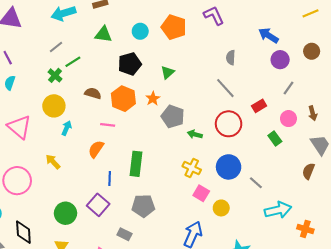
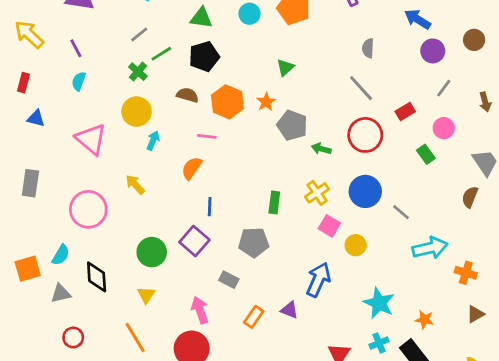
black pentagon: (130, 64) -> (204, 56), moved
brown arrow: (313, 113) -> (485, 102), moved
green rectangle: (136, 164) -> (274, 202), moved, size x0.7
yellow cross: (192, 168) -> (317, 193), turned 30

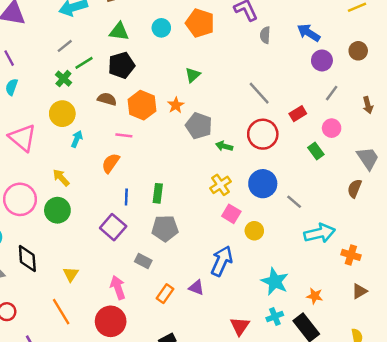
gray semicircle: (368, 48) -> (265, 35), moved
green rectangle: (274, 202) -> (158, 193), moved
green circle: (152, 252) -> (57, 210), moved

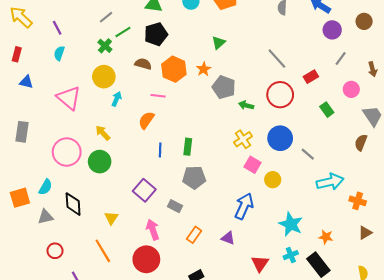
pink circle: (332, 128) -> (351, 89), moved
purple square: (113, 227) -> (144, 190), moved
purple triangle: (196, 288) -> (228, 238), moved

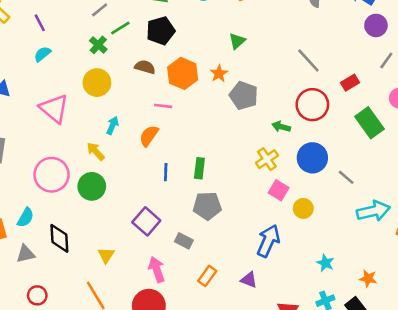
cyan semicircle: (59, 53) -> (42, 54), turned 32
cyan arrow: (117, 99) -> (113, 125), moved
green arrow: (246, 105) -> (281, 127), moved
green rectangle: (327, 110) -> (369, 123), size x1.6
cyan star: (291, 224) -> (325, 263), size x0.6

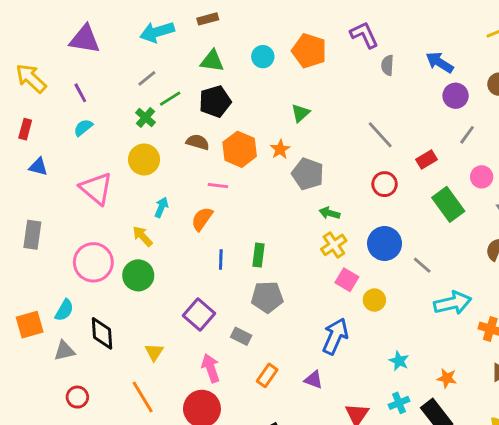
red circle: (312, 105) -> (385, 184), size x0.7
green arrow: (281, 127) -> (329, 213), moved

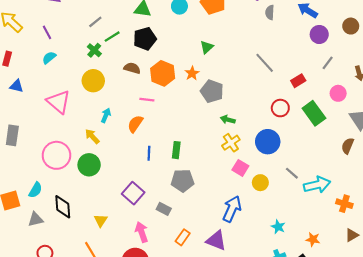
red circle: (385, 184) -> (280, 108), moved
gray line: (422, 265) -> (292, 173), moved
purple triangle: (314, 380) -> (216, 240), size x1.5

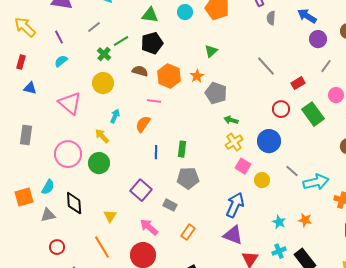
gray line: (95, 22) -> (94, 27), moved
pink arrow: (142, 232) -> (149, 227), turned -30
orange star: (313, 239) -> (305, 220), moved
purple triangle: (216, 240) -> (233, 235), moved

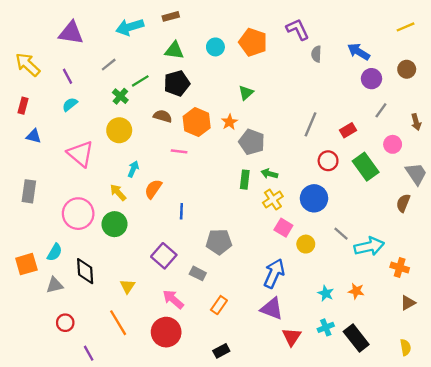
gray line: (266, 66) -> (310, 124), moved, turned 65
orange semicircle: (143, 124) -> (153, 189), moved
green rectangle: (182, 149) -> (245, 180), moved

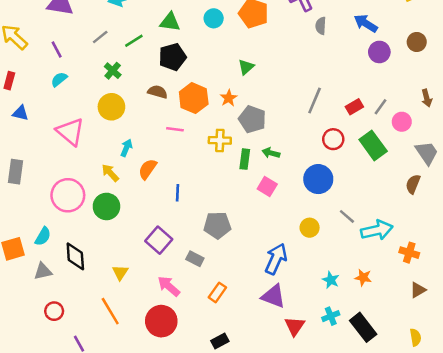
green line: (140, 81) -> (134, 41), moved
gray line: (381, 110) -> (381, 107), moved
yellow cross: (273, 199) -> (220, 140), moved, turned 36
pink square: (283, 228) -> (267, 187), moved

